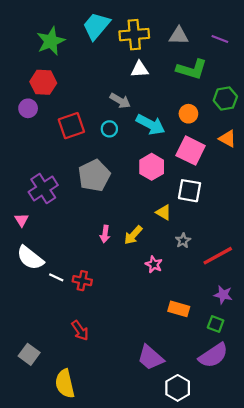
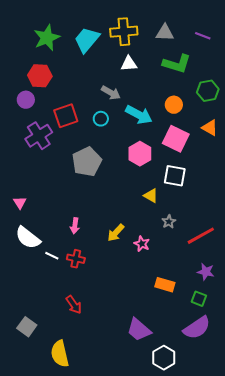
cyan trapezoid: (96, 26) -> (87, 40), moved
purple cross: (43, 189) -> (39, 136), moved
pink arrow: (105, 234) -> (75, 226), moved
yellow arrow: (133, 235) -> (116, 233), moved

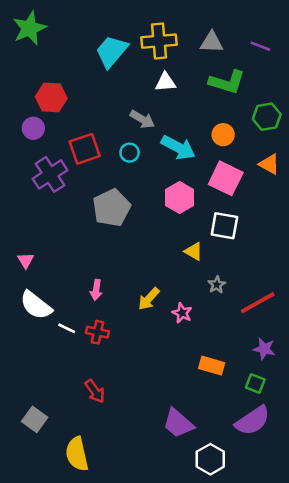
green star: (47, 38) -> (29, 28), moved

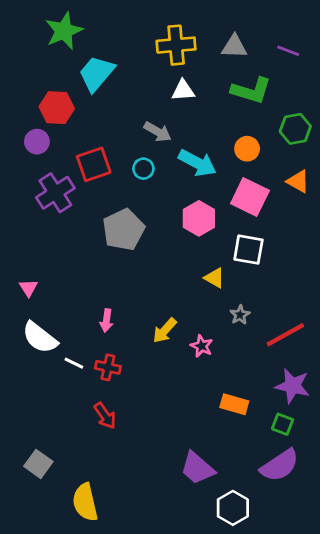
green star: (29, 28) -> (64, 31), moved
cyan trapezoid: (112, 51) -> (97, 73), moved
purple star: (264, 349) -> (292, 386), size x1.4
red arrow: (95, 391) -> (105, 416), moved

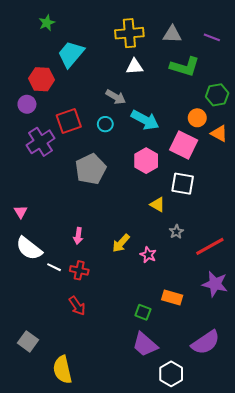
green star: (64, 31) -> (47, 23), size x0.6
orange circle: (247, 149) -> (197, 118), moved
green square: (283, 424) -> (143, 312), moved

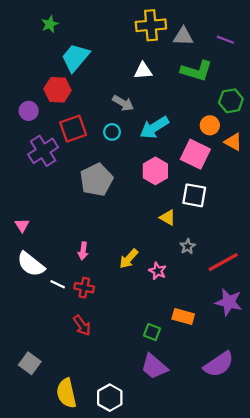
yellow cross: (129, 33) -> (151, 25), moved
red hexagon: (42, 79) -> (58, 90), moved
cyan arrow: (145, 120) -> (154, 128), turned 120
white hexagon: (171, 374) -> (110, 398), moved

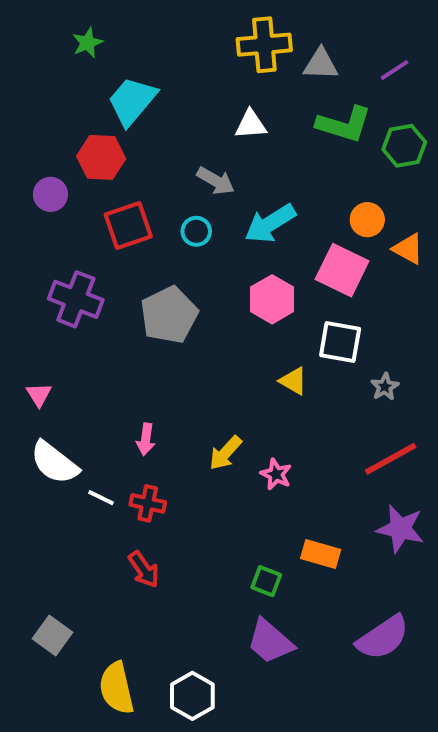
purple line: (225, 40) -> (395, 70), turned -54
green hexagon: (231, 101) -> (404, 146), moved
purple cross: (43, 151) -> (76, 299), moved, turned -36
gray star: (188, 246) -> (385, 387), moved

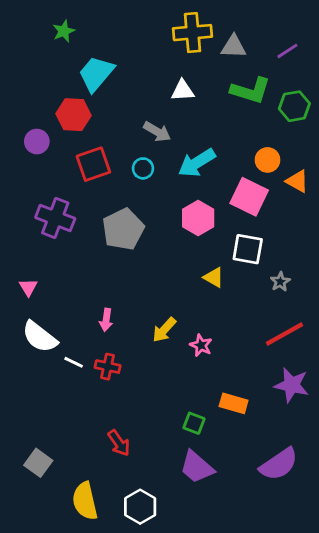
red arrow: (144, 570) -> (119, 443), moved

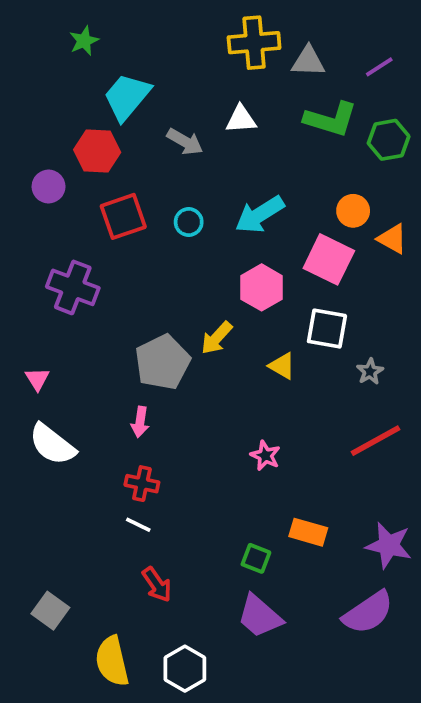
gray arrow: (157, 132) -> (185, 142), moved
gray pentagon: (123, 229) -> (162, 362), moved
yellow arrow: (164, 330) -> (217, 338), moved
white line: (74, 362) -> (138, 525), moved
purple star: (292, 385) -> (389, 545), moved

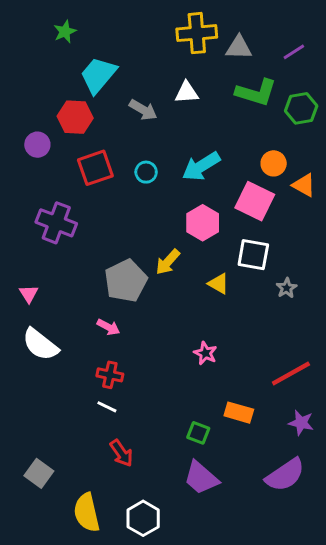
pink arrow: (140, 422) -> (108, 327), turned -70
red line: (376, 441) -> (291, 373), moved
purple star: (389, 545) -> (301, 423), size x0.7

